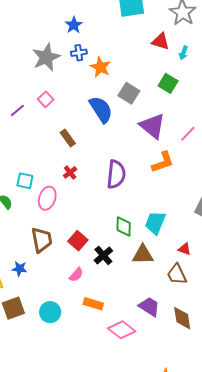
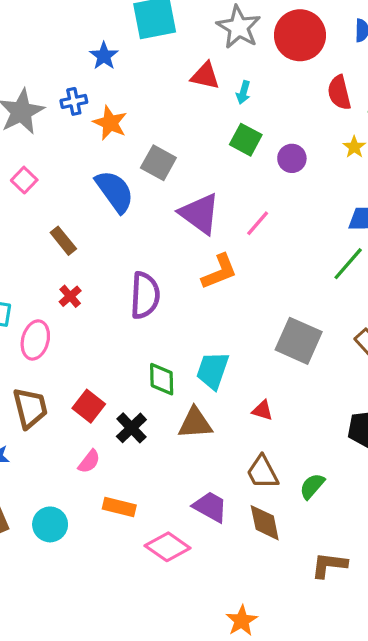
blue star: (74, 25) -> (104, 56), moved
green square: (168, 83) -> (246, 140), moved
brown trapezoid: (177, 274) -> (262, 472), moved

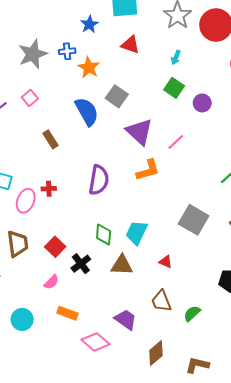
red triangle: (205, 76) -> (130, 45), moved
red cross: (70, 296) -> (49, 189), moved, turned 32
brown diamond: (265, 523) -> (156, 353), moved, turned 55

